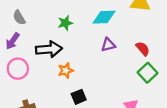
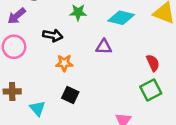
purple triangle: (108, 45) -> (104, 47), moved
black arrow: (49, 49) -> (53, 35), size x0.7
black square: (79, 97) -> (70, 95), turned 32

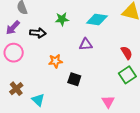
black arrow: (53, 35) -> (38, 33), moved
brown cross: (12, 91) -> (16, 89), turned -32
black square: (70, 95) -> (74, 79), moved

